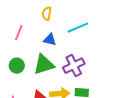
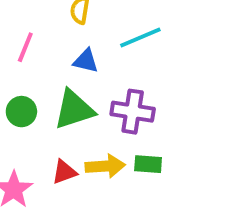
purple cross: (74, 66) -> (133, 112), turned 35

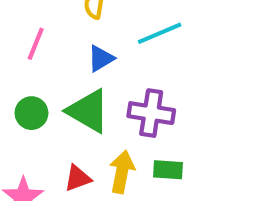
blue triangle: (86, 61) -> (101, 58), turned -44
green triangle: (74, 110) -> (88, 111), turned 48
yellow arrow: (105, 166) -> (122, 172), turned -75

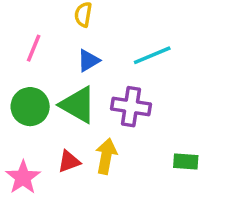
cyan line: (160, 33) -> (152, 55), moved
green circle: (31, 113) -> (30, 107), size x1.4
green rectangle: (168, 170) -> (186, 161), moved

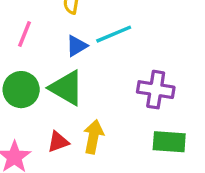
cyan line: (152, 55) -> (114, 34), moved
purple cross: (131, 107) -> (156, 90), moved
green rectangle: (186, 161) -> (169, 142), size x1.4

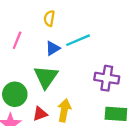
green triangle: (67, 88) -> (46, 77), turned 35
green circle: (21, 90) -> (15, 94), moved

